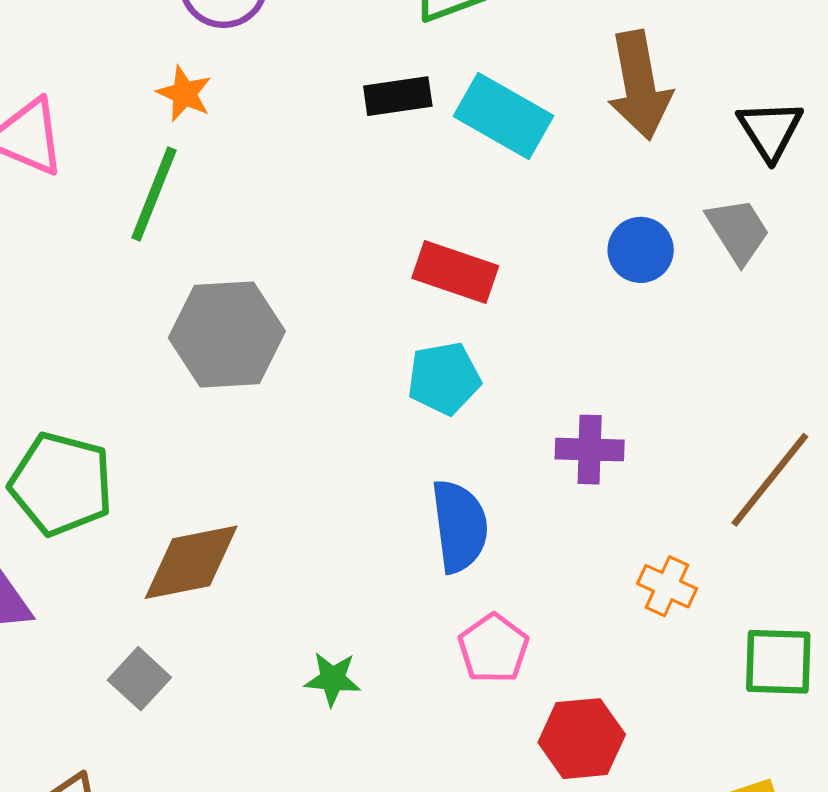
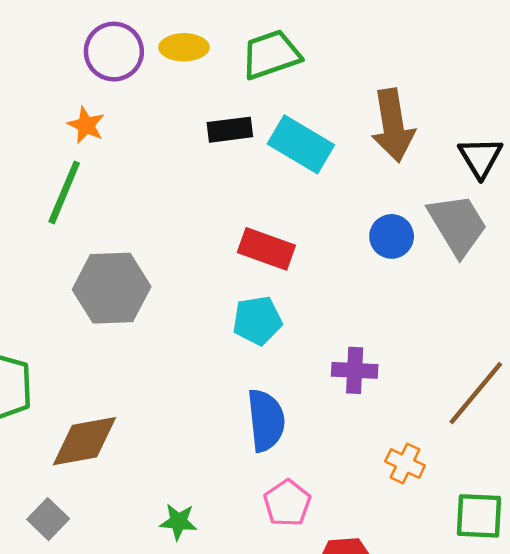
gray trapezoid: (738, 231) -> (458, 225), size x1.4

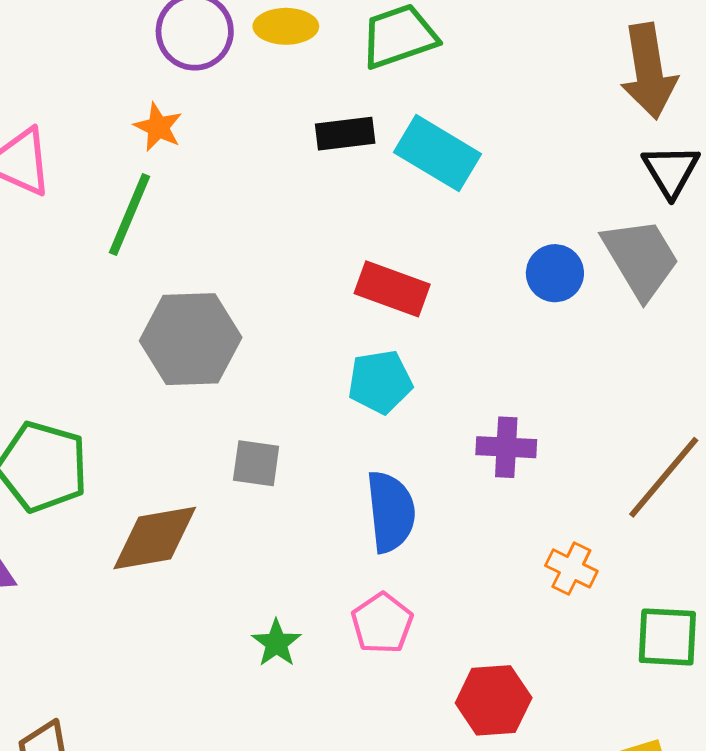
brown arrow: (393, 125) -> (649, 71), moved
pink pentagon: (287, 503) -> (382, 623), moved
gray square: (48, 519) -> (256, 463), moved, turned -36
green star: (178, 522) -> (276, 643), turned 30

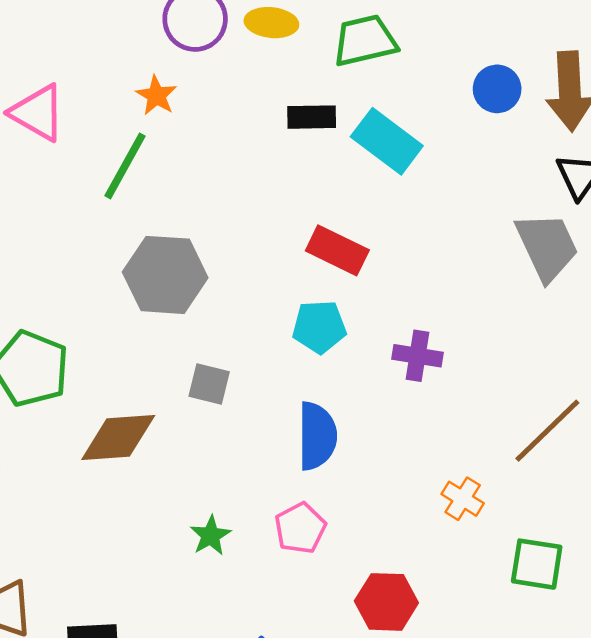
blue circle: (555, 273) -> (497, 89), moved
purple cross: (506, 447) -> (418, 356), moved

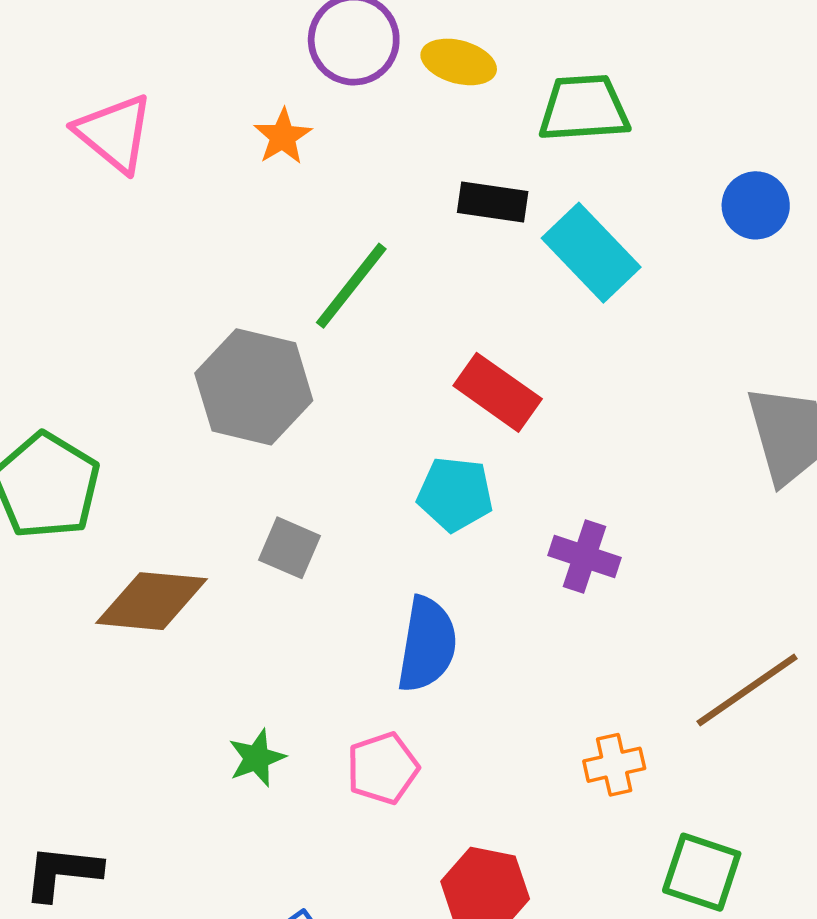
green line: (125, 166) -> (351, 286), moved
orange cross: (463, 499) -> (614, 765), turned 36

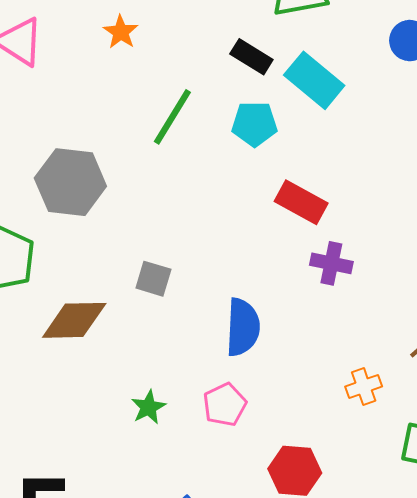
black rectangle: (493, 202) -> (251, 57), turned 30
gray hexagon: (254, 387) -> (70, 182), moved
red rectangle: (498, 392) -> (301, 202), moved
cyan pentagon: (455, 494) -> (254, 124), moved

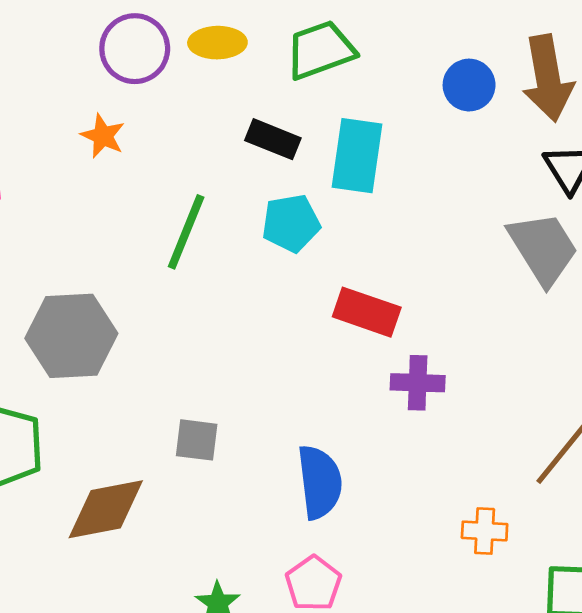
cyan rectangle: (314, 80) -> (357, 156), turned 68
orange cross: (364, 386) -> (485, 531), turned 32

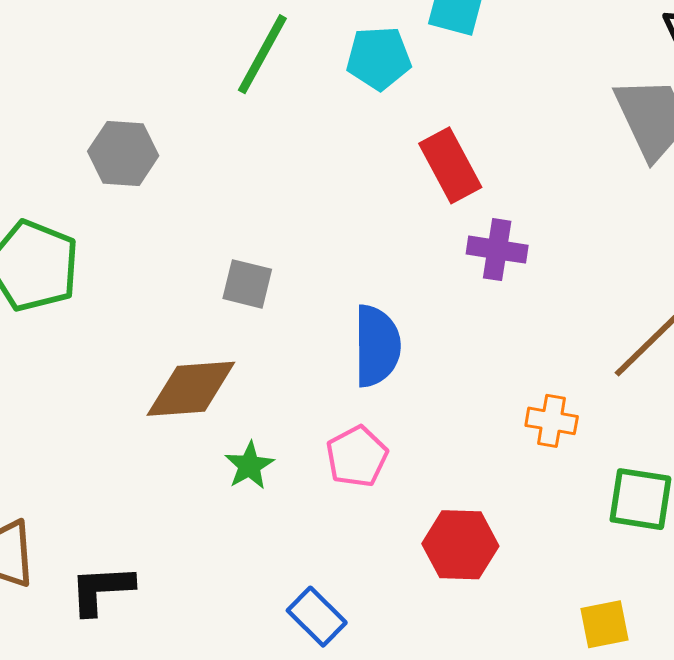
red rectangle: (367, 312) -> (450, 165), turned 36
gray hexagon: (71, 336) -> (123, 153), size x0.7
brown diamond: (106, 509) -> (191, 389), moved

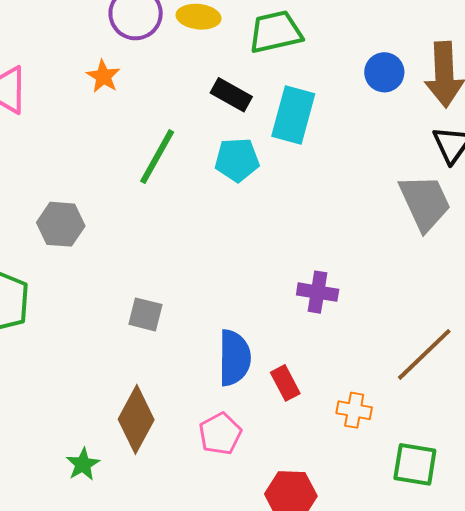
red rectangle: (450, 165) -> (285, 383), moved, size x0.7
brown diamond: (191, 389) -> (136, 419), moved, turned -58
green star: (249, 466) -> (83, 464), moved

